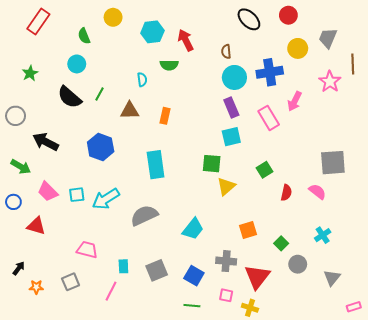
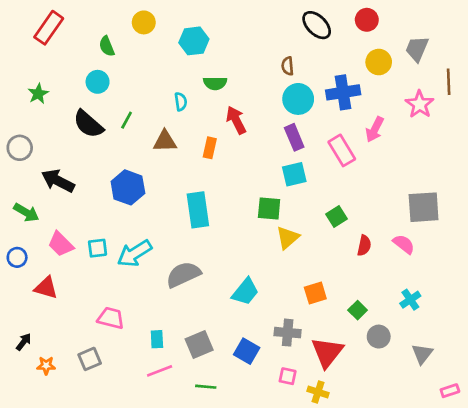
red arrow: (186, 40) -> (236, 120), moved
pink line: (111, 291) -> (160, 371), moved, turned 42
green line: (192, 306) -> (206, 387), moved

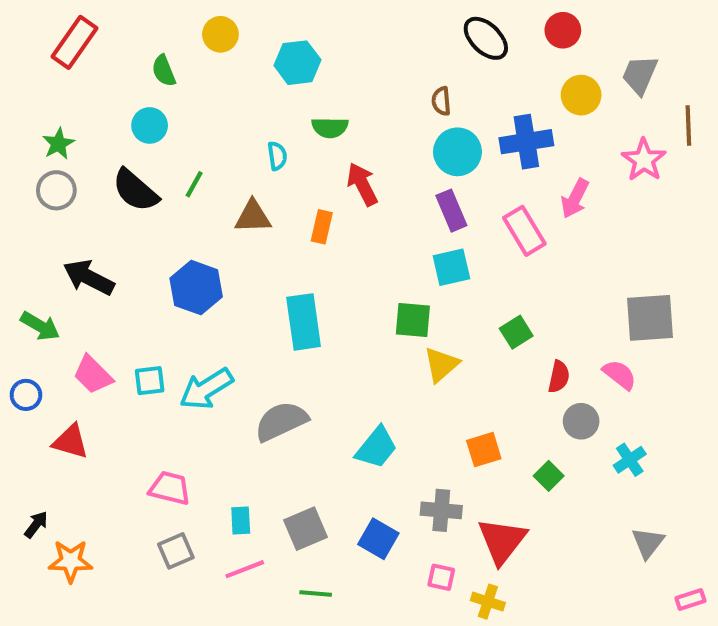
gray circle: (20, 148) -> (56, 190), moved
gray circle: (379, 337) -> (581, 421), moved
gray square: (90, 359) -> (176, 551), moved
orange star: (46, 366) -> (71, 561), size x1.5

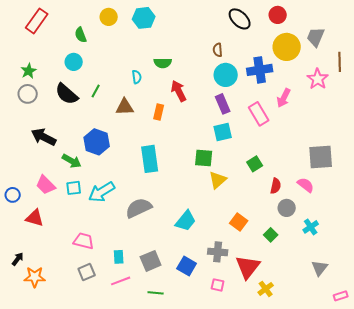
cyan hexagon: (297, 63) -> (144, 18), moved
yellow circle: (581, 95) -> (287, 47), size x1.4
green arrow: (40, 326) -> (72, 161), moved
orange square: (484, 450) -> (239, 222), turned -36
yellow cross: (488, 602) -> (266, 289), moved, turned 35

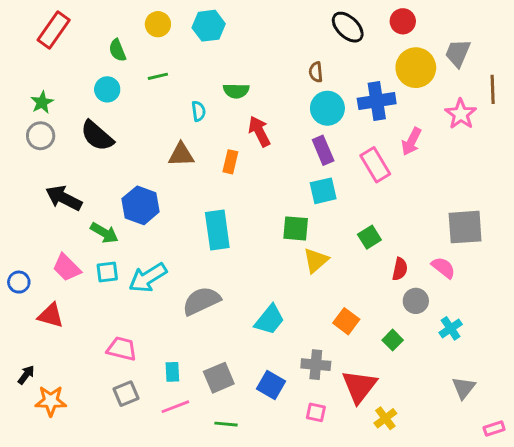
green line: (96, 91) -> (158, 76), moved, turned 48

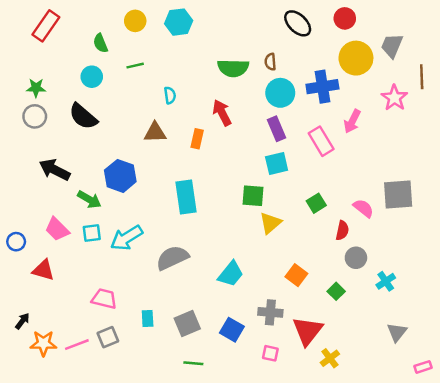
green semicircle: (236, 91) -> (233, 68), moved, size x1.4
green star: (42, 102) -> (36, 88), turned 30
pink semicircle: (443, 268) -> (363, 208), moved
pink line: (175, 407) -> (77, 345), moved

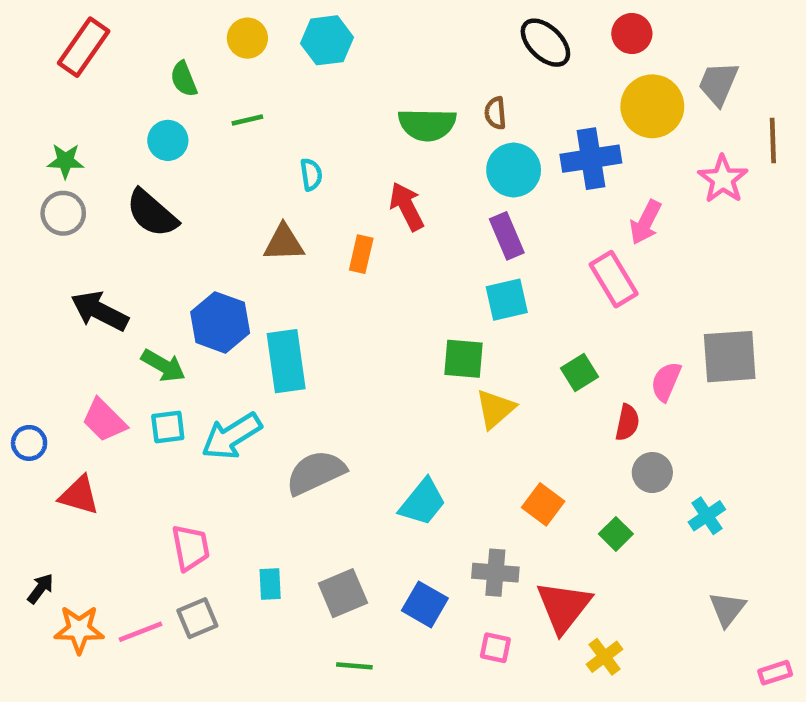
pink rectangle: (321, 141) -> (614, 279), moved
cyan rectangle: (186, 197) -> (286, 361), moved
pink semicircle: (363, 208) -> (666, 382), turned -105
pink trapezoid: (104, 299) -> (191, 548), turned 65

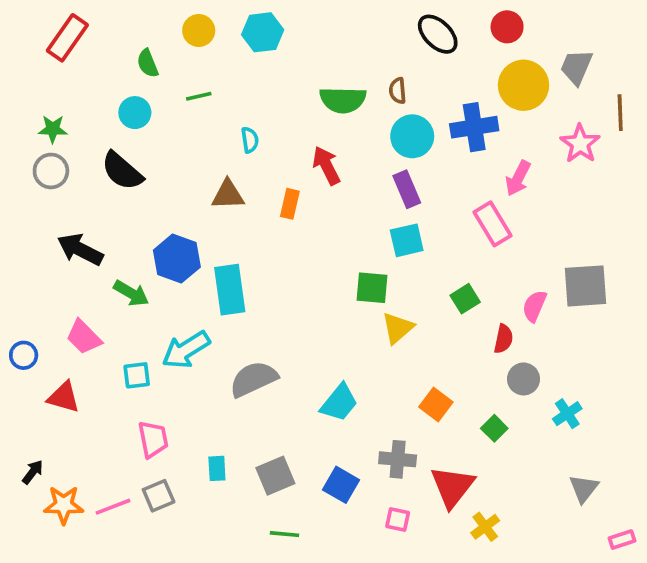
cyan square: (168, 427) -> (137, 375), moved

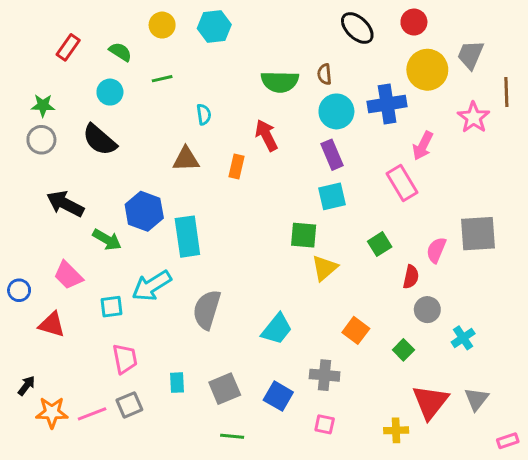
red rectangle: (67, 38) -> (68, 47), moved, size x0.7
green semicircle: (148, 63) -> (120, 52), turned 145
gray semicircle: (253, 379) -> (207, 310), turned -48
red triangle: (452, 487) -> (430, 402), moved
yellow cross: (485, 527) -> (396, 430), turned 35

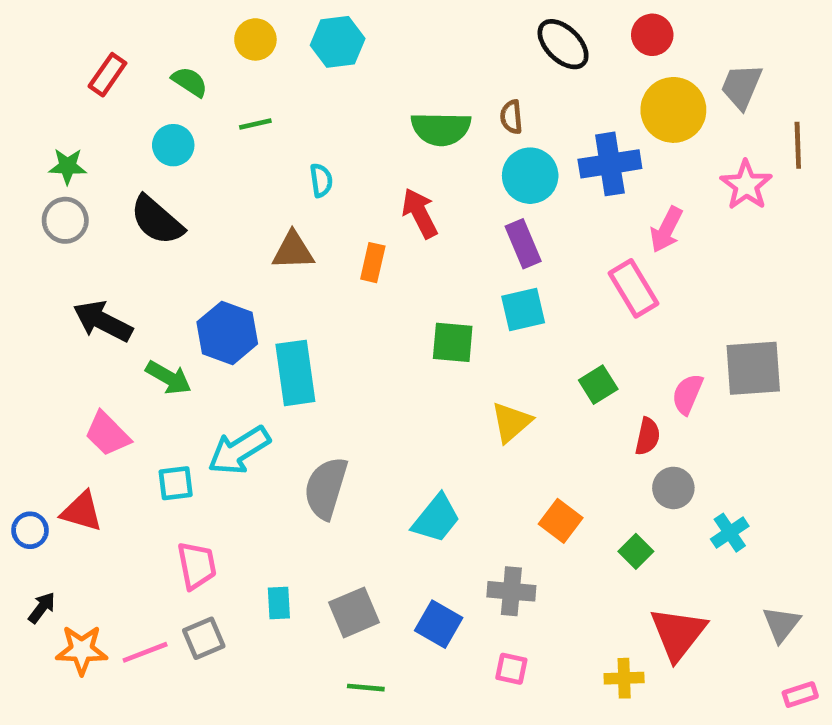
green square: (304, 235) -> (453, 342), moved
blue circle: (19, 290) -> (30, 530), moved
gray triangle: (476, 399) -> (781, 624), moved

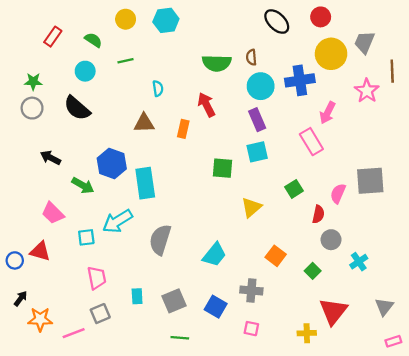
black arrow: (103, 321) -> (51, 158), size x0.7
pink line: (145, 652) -> (74, 333), moved

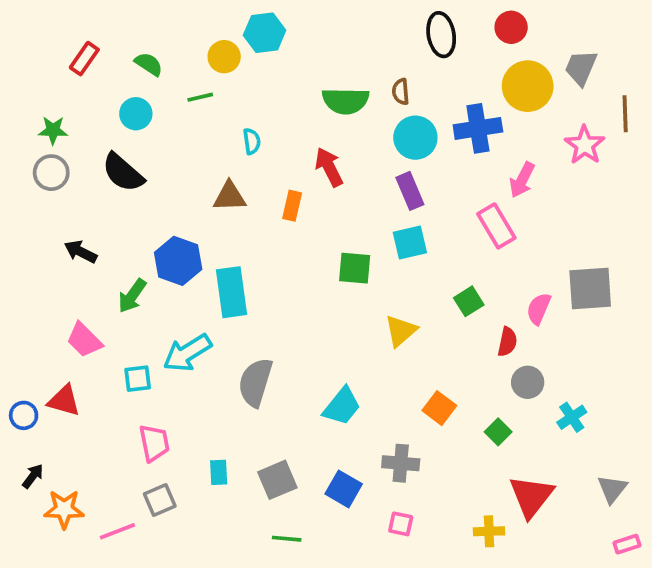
yellow circle: (126, 19) -> (224, 57), moved
black ellipse: (277, 22) -> (441, 35), turned 36
green arrow: (83, 185) -> (132, 296), turned 95

